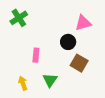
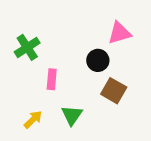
green cross: (19, 18) -> (27, 47), moved
yellow arrow: (23, 83) -> (33, 120), turned 64

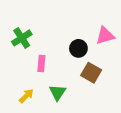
pink triangle: (119, 33) -> (105, 36), moved

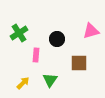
black circle: (78, 48) -> (57, 39), moved
brown square: (91, 73) -> (79, 63), turned -30

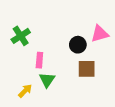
black circle: (57, 39) -> (78, 45), moved
green triangle: (50, 80) -> (47, 80), moved

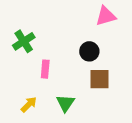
pink triangle: (100, 34) -> (106, 16), moved
green triangle: (47, 80) -> (65, 103), moved

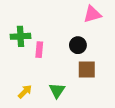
green cross: (24, 41) -> (20, 36), turned 30
pink rectangle: (45, 69) -> (39, 50), moved

